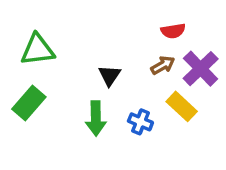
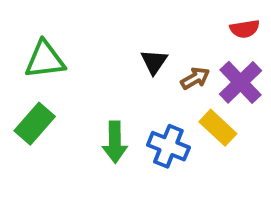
red semicircle: (173, 31) -> (245, 29), moved
black triangle: (110, 76) -> (154, 62), moved
blue cross: (140, 122) -> (168, 146), size x1.4

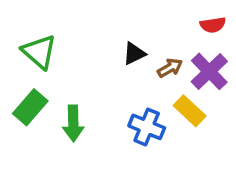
green triangle: (45, 60) -> (39, 52), turned 48
black triangle: (154, 62) -> (134, 54), turned 30
green arrow: (115, 142) -> (73, 123), moved

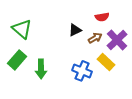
red semicircle: (213, 25) -> (102, 17), moved

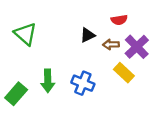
brown arrow: (95, 38) -> (111, 44), turned -152
green rectangle: (17, 60) -> (16, 94), moved
blue cross: (82, 71) -> (83, 83), moved

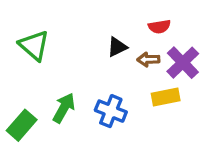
yellow rectangle: (124, 73) -> (166, 97), turned -54
green arrow: (48, 81) -> (64, 108), turned -150

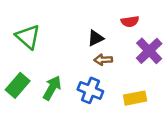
brown arrow: (148, 59) -> (103, 60), moved
yellow rectangle: (166, 97) -> (135, 98), moved
green rectangle: (22, 125) -> (18, 85), moved

